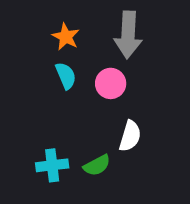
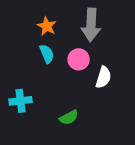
white semicircle: (130, 136) -> (103, 77), moved
cyan cross: (52, 165) -> (20, 101), moved

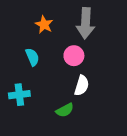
cyan semicircle: (47, 54) -> (32, 57), moved
white semicircle: (103, 77) -> (82, 86), moved

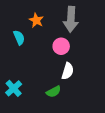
cyan semicircle: (32, 57) -> (19, 38), moved
cyan cross: (19, 95) -> (14, 88), moved, turned -35

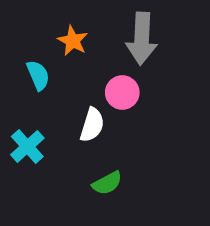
white semicircle: (68, 71) -> (92, 125), moved
cyan cross: (14, 88) -> (27, 146), moved

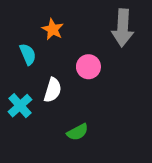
gray arrow: (142, 39) -> (123, 28), moved
white semicircle: (92, 125) -> (53, 90), moved

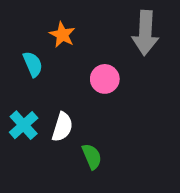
white semicircle: (53, 90) -> (62, 127), moved
green semicircle: (78, 132) -> (92, 156), turned -85

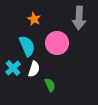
cyan semicircle: (33, 64) -> (27, 46), moved, size x1.5
pink circle: (105, 79) -> (57, 43), size x1.5

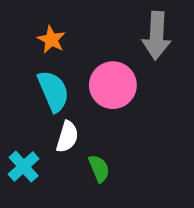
orange star: (34, 19) -> (51, 40), moved
cyan cross: (13, 68) -> (24, 167), moved

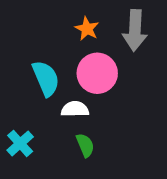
orange star: (51, 40) -> (87, 29), moved
white semicircle: (67, 137) -> (75, 109), moved, turned -108

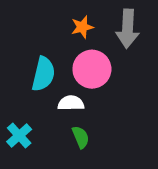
orange star: (87, 29) -> (82, 27), turned 30
cyan semicircle: (46, 78) -> (43, 74), turned 36

